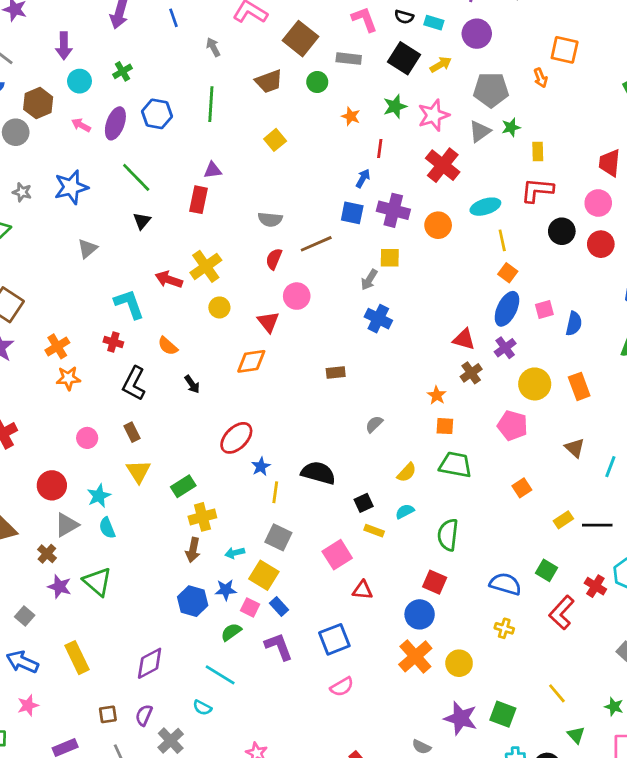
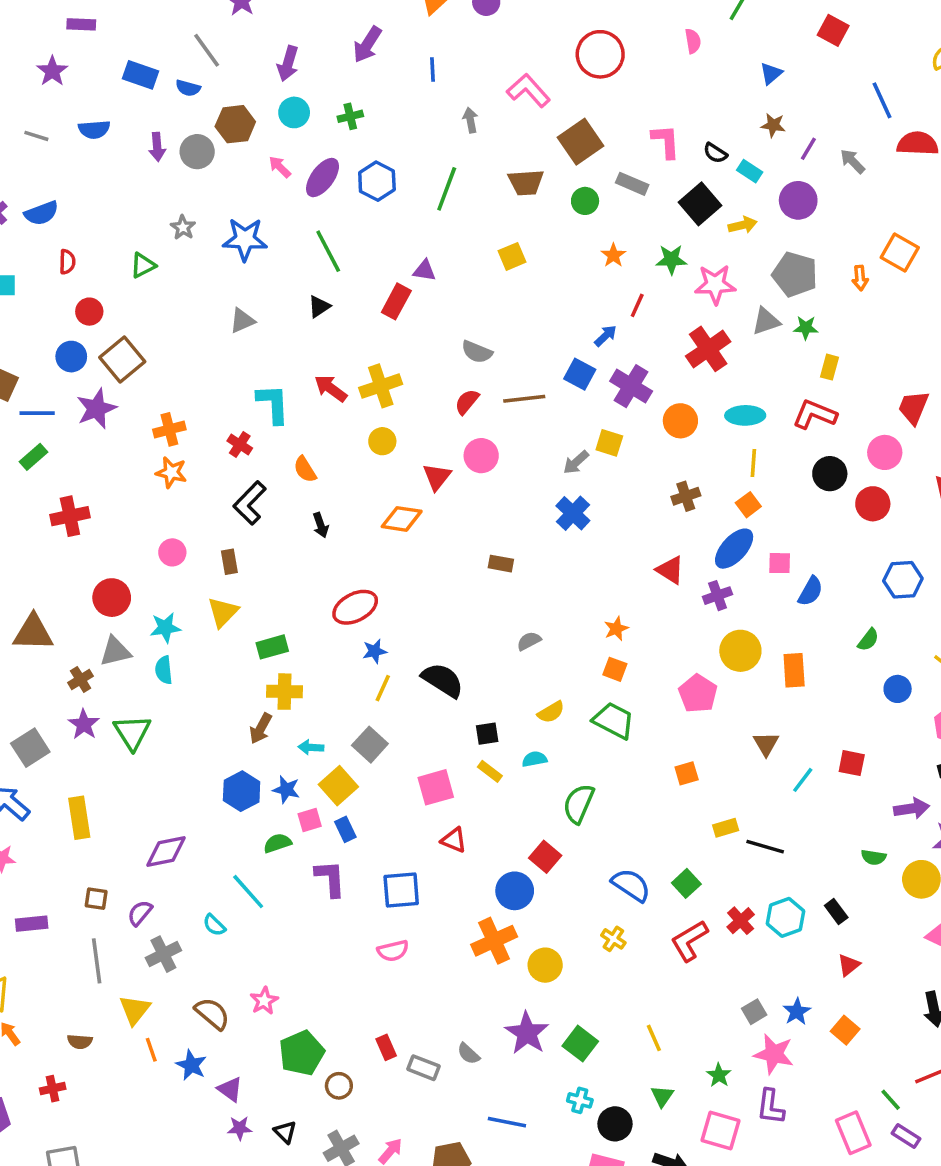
brown cross: (471, 373) -> (686, 496), moved
pink square: (250, 607) -> (310, 820), turned 30
gray square: (25, 616) -> (30, 748), size x1.5

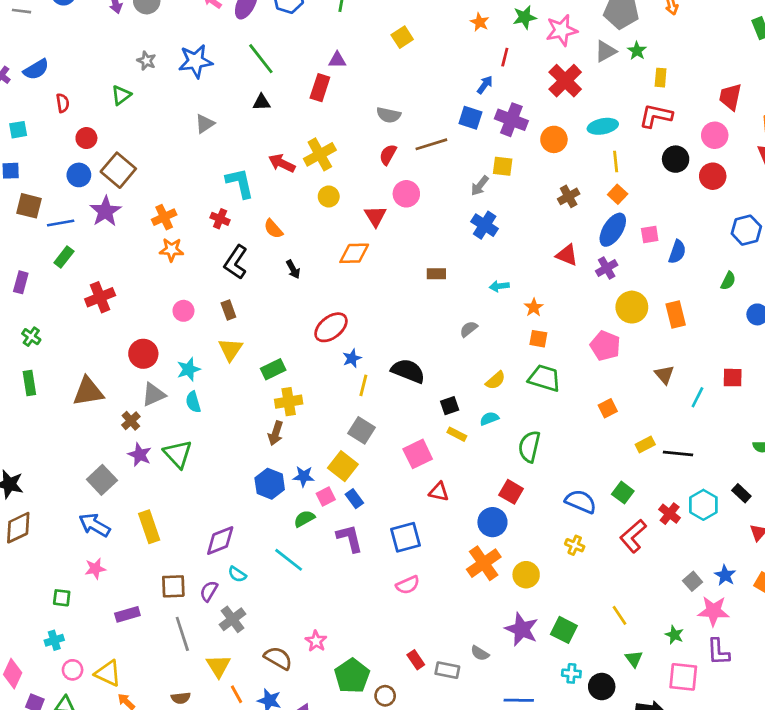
black triangle: (319, 307) -> (262, 102), turned 42
green star: (806, 328) -> (637, 51), turned -30
cyan arrow: (311, 747) -> (499, 286), moved
brown square: (96, 899) -> (173, 586), size x1.4
cyan semicircle: (214, 925) -> (237, 574), moved

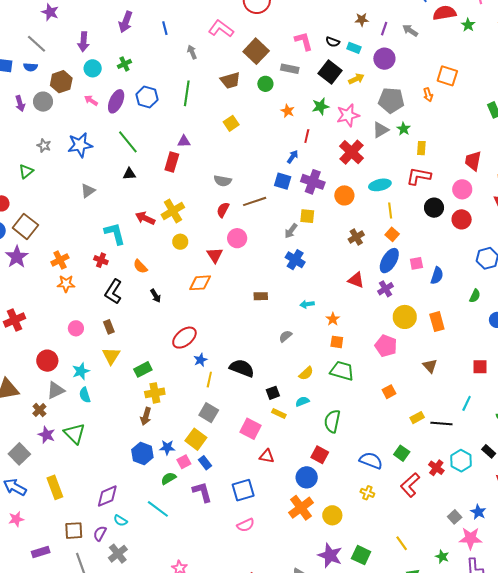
cyan line: (697, 397) -> (467, 403), moved
pink square: (418, 454) -> (250, 429), turned -35

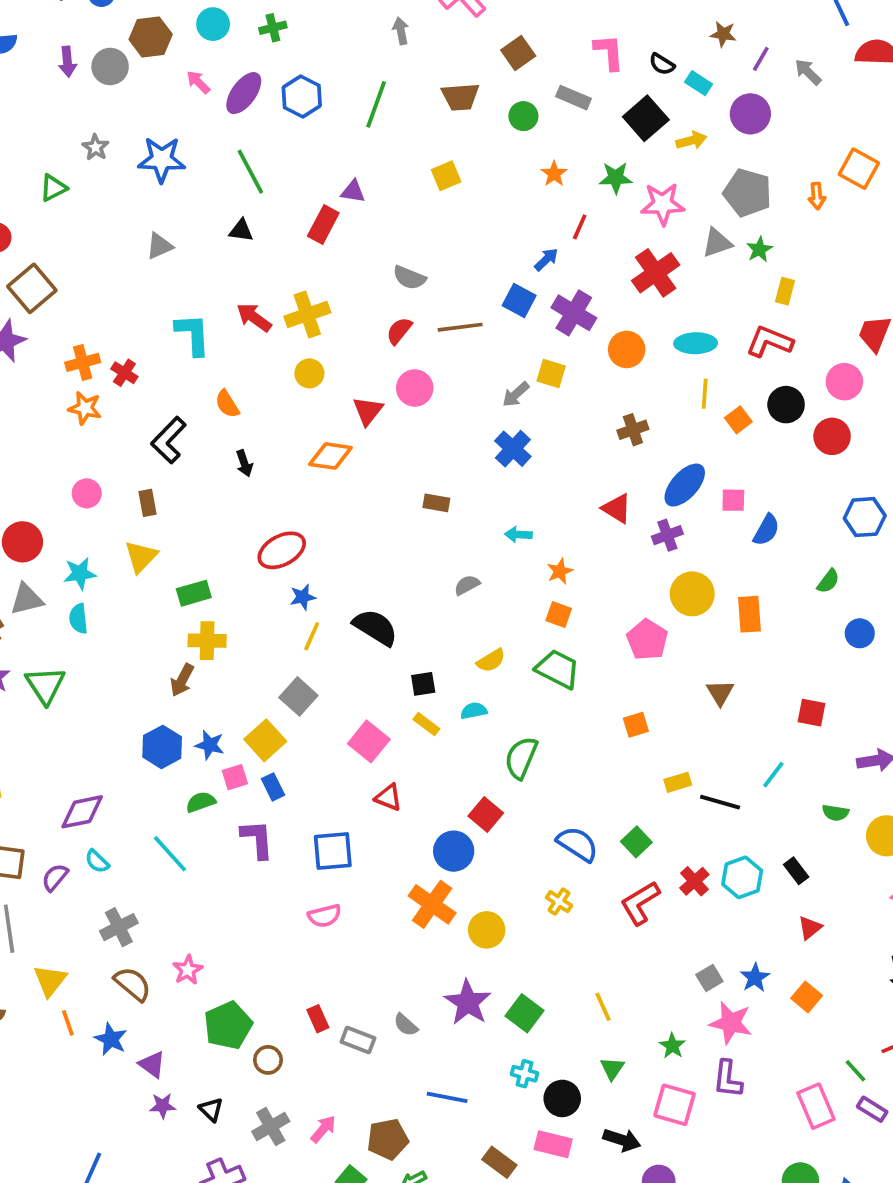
brown square: (256, 51) -> (518, 53), size x0.7
orange square: (392, 234) -> (738, 420), moved
red cross: (101, 260) -> (124, 373), moved
orange cross: (301, 508) -> (432, 904), turned -30
gray cross: (118, 554) -> (119, 927), moved

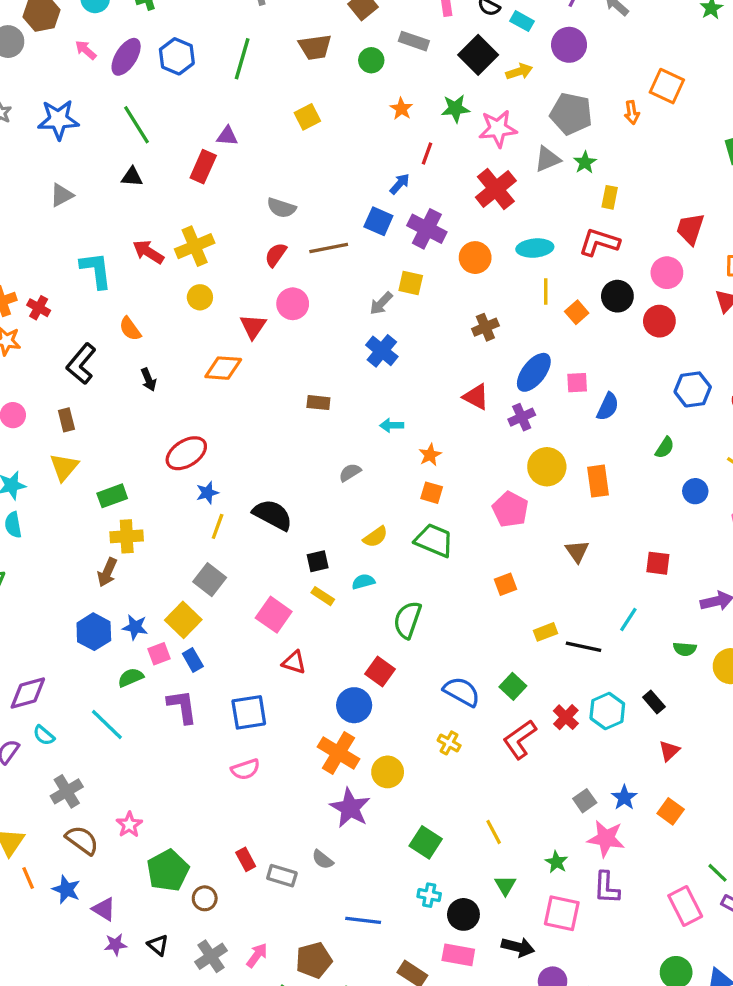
purple star: (468, 1002) -> (350, 808), moved

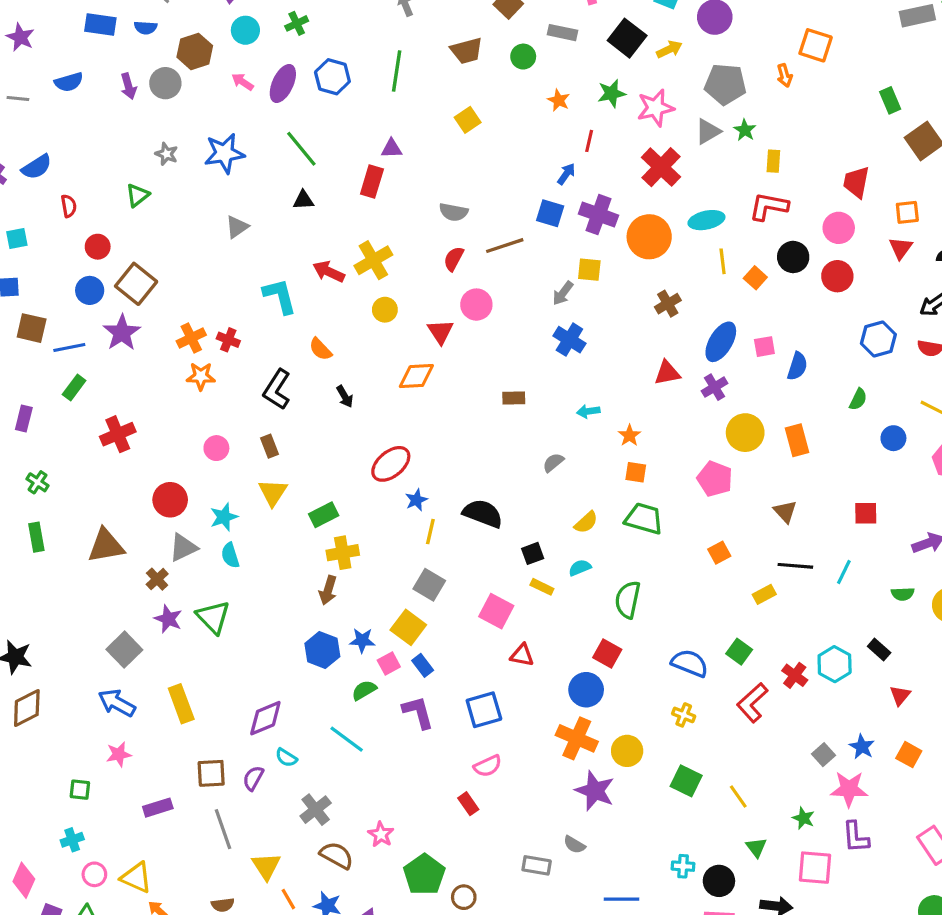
orange circle: (475, 258) -> (649, 237), size x1.4
red triangle: (476, 397) -> (667, 373), turned -32
black line: (583, 647) -> (795, 566), moved
green square: (426, 842) -> (686, 781), moved
red rectangle: (246, 859) -> (468, 804), moved

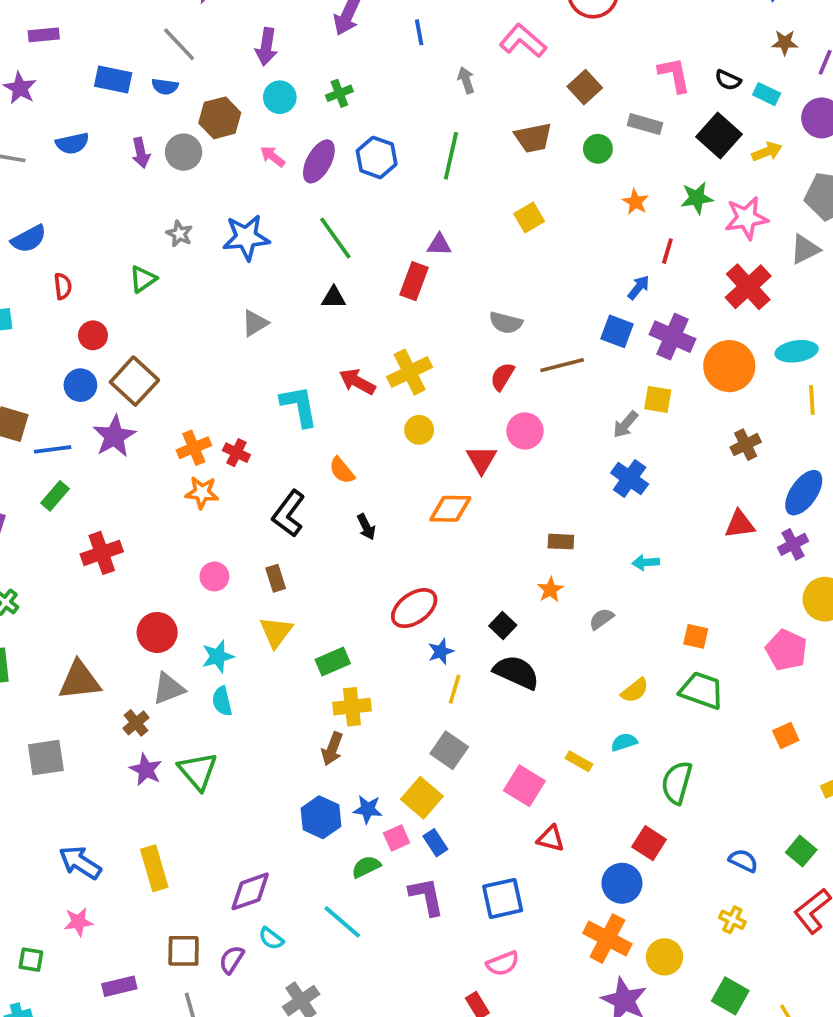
orange star: (629, 435) -> (550, 590), moved
black square: (533, 553) -> (503, 625), moved, turned -30
gray square: (124, 650) -> (46, 758), moved, turned 32
blue semicircle: (690, 663) -> (743, 861), size x0.7

